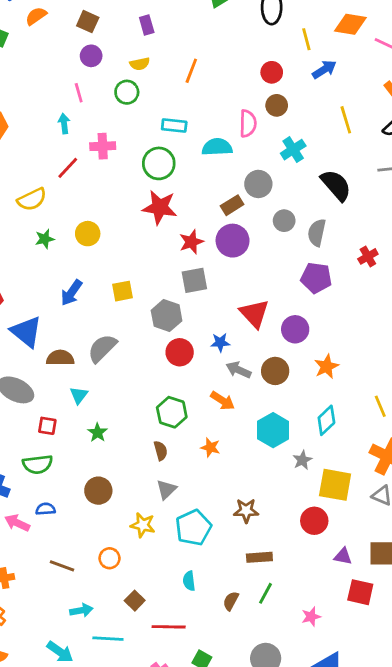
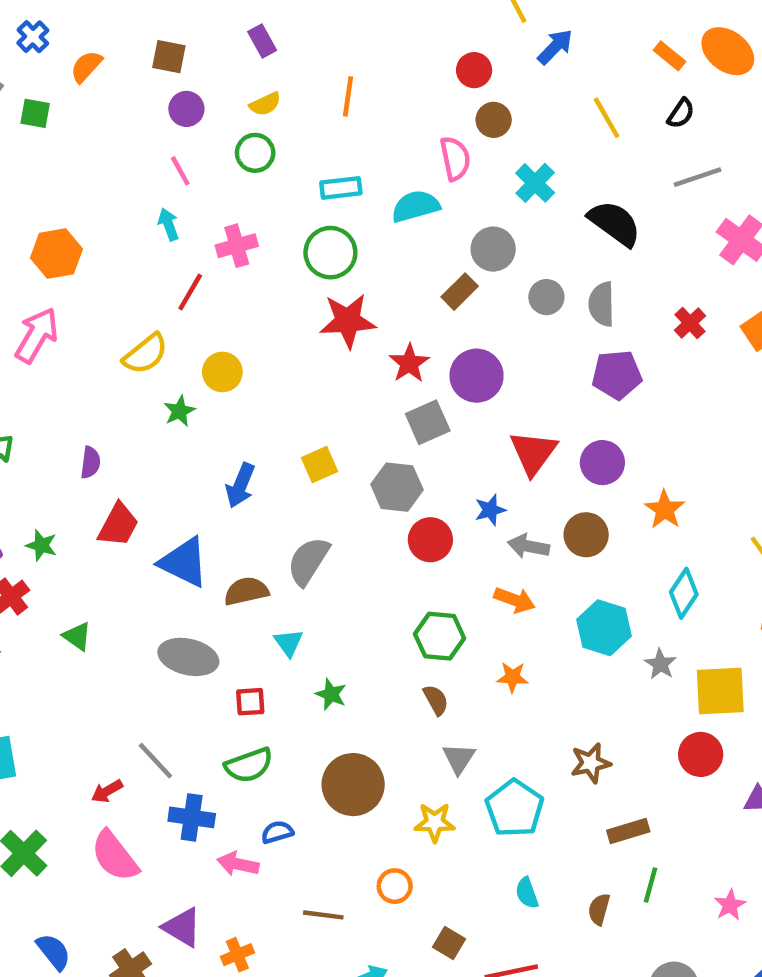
yellow circle: (88, 234) -> (222, 372), moved
purple circle: (233, 241) -> (477, 376), moved
red triangle: (254, 314) -> (533, 453), turned 32
brown circle: (98, 491) -> (353, 785), size x1.4

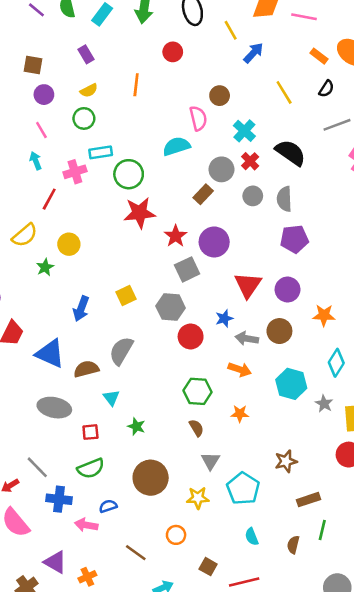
red circle: (474, 70) -> (173, 52), moved
cyan rectangle: (341, 188) -> (101, 152), moved
red cross: (690, 323) -> (250, 161), moved
orange star: (665, 510) -> (324, 315), turned -30
brown line: (323, 915) -> (136, 553), turned 30

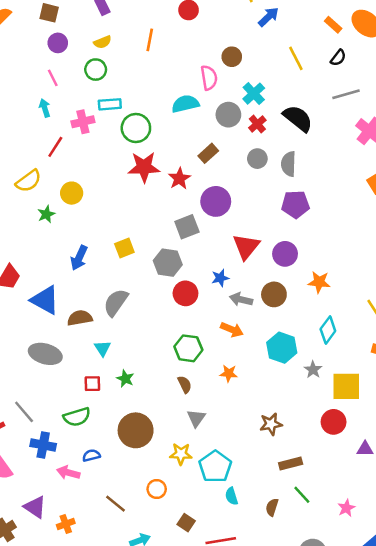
gray circle: (221, 169) -> (228, 115), moved
red star: (176, 236) -> (179, 179), moved
red square: (90, 432) -> (92, 384), moved
cyan pentagon: (243, 488) -> (215, 467), moved
green line: (322, 530) -> (302, 495), turned -60

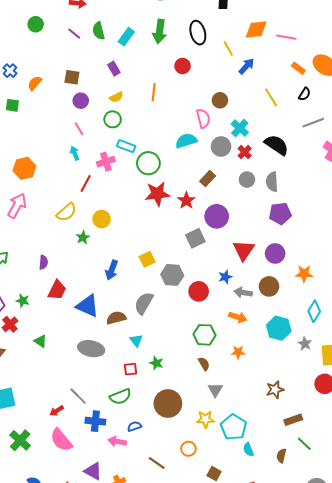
cyan rectangle: (110, 104) -> (126, 146), turned 30
gray hexagon: (168, 263) -> (172, 275), moved

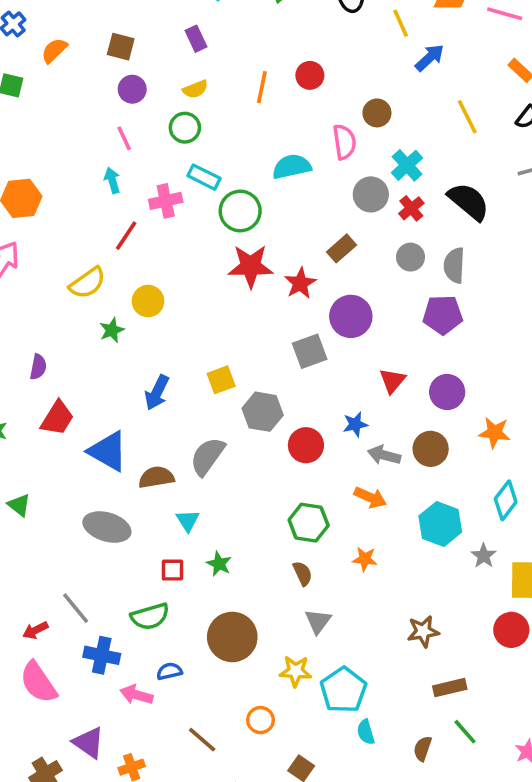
red circle: (183, 66) -> (310, 75), moved
cyan semicircle: (186, 141) -> (292, 167), moved
purple pentagon: (280, 213) -> (443, 315), moved
red triangle: (244, 250) -> (392, 381), size x0.7

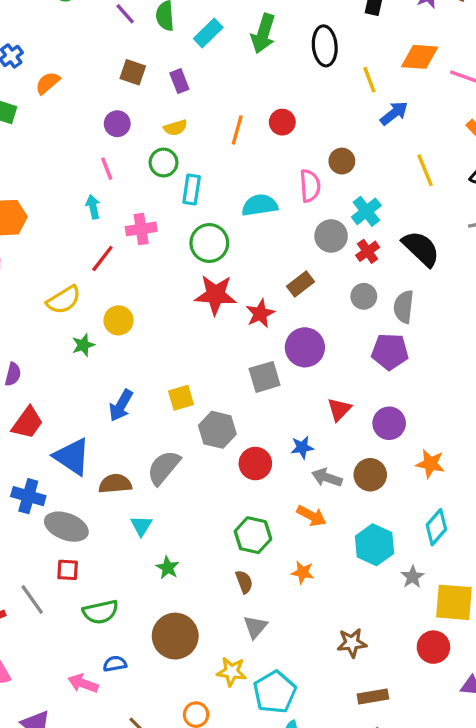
brown square: (121, 47) -> (133, 72), moved
cyan rectangle: (204, 177) -> (192, 189), moved, turned 68
red square: (173, 570) -> (68, 570), moved
blue cross: (102, 655) -> (28, 496), moved

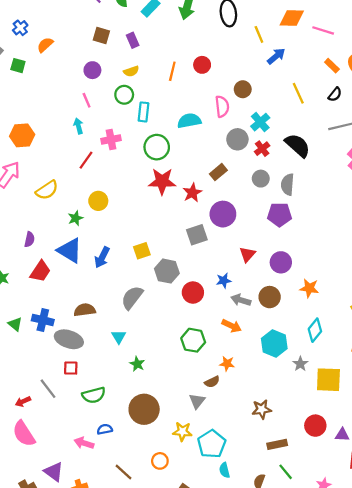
yellow semicircle: (64, 300) -> (47, 190), moved
blue triangle: (72, 457) -> (70, 250), moved
brown semicircle: (115, 484) -> (85, 310), moved
brown semicircle: (244, 582) -> (212, 382), moved, turned 88
red circle: (433, 647) -> (315, 426), moved

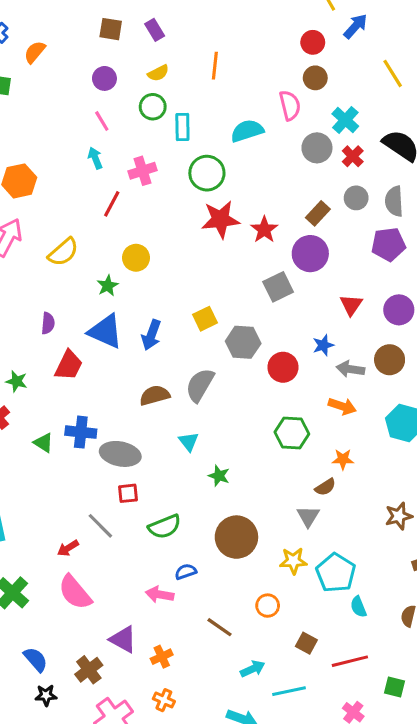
red circle: (202, 65) -> (313, 42), moved
brown rectangle: (218, 172) -> (318, 213), moved
brown semicircle: (85, 310) -> (155, 395), moved

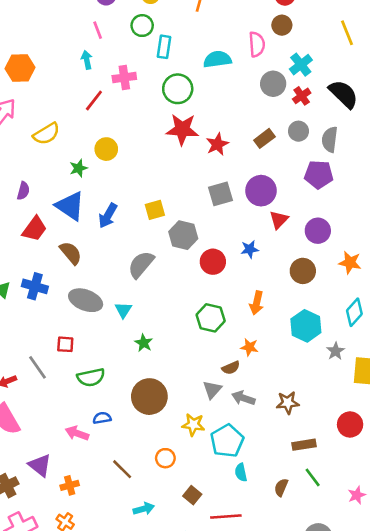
purple circle: (310, 254) -> (261, 191), moved
gray arrow: (350, 369) -> (243, 398), moved
brown semicircle: (155, 395) -> (71, 253), moved, turned 55
orange arrow: (342, 406) -> (257, 303), turned 75
gray ellipse: (120, 454) -> (86, 300), moved

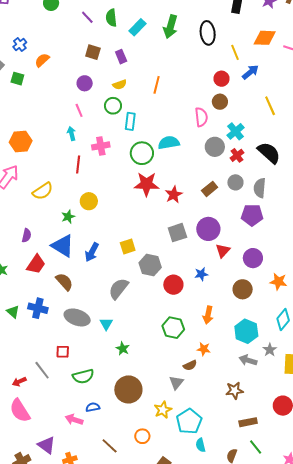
cyan semicircle: (217, 59) -> (169, 143), moved
red line: (94, 101) -> (78, 164), turned -30
gray arrow: (243, 398) -> (248, 360), moved
yellow star: (193, 425) -> (163, 410), turned -30

